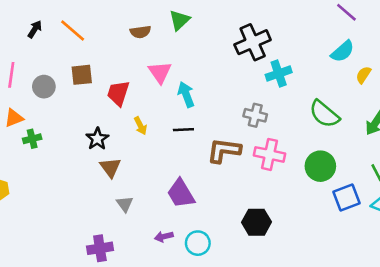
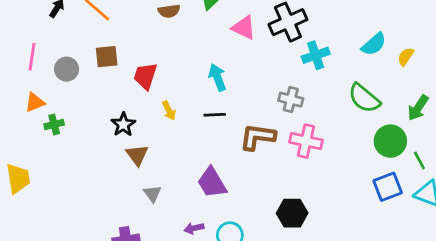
cyan semicircle: (343, 51) -> (374, 44), moved
pink triangle: (160, 72) -> (244, 28), moved, turned -30
green circle: (320, 166) -> (390, 141), moved

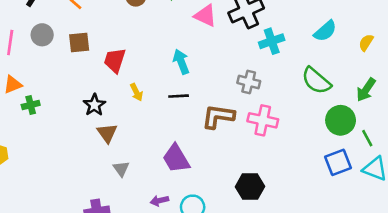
yellow semicircle: (406, 57) -> (366, 42), moved
gray circle: (67, 69) -> (42, 35), moved

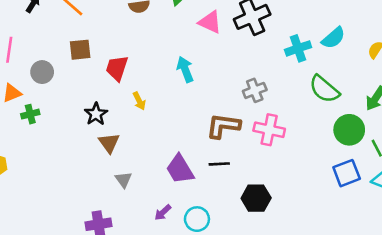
gray circle: (42, 35) -> (42, 72), moved
cyan cross: (272, 41) -> (298, 48), moved
gray cross: (249, 82) -> (255, 90), turned -35
black line: (179, 96) -> (219, 164), moved
purple arrow: (159, 201) -> (163, 212), turned -30

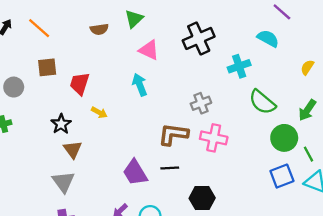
pink triangle: (210, 22) -> (149, 50), moved
cyan semicircle: (333, 38) -> (268, 38), moved, turned -110
yellow arrow: (139, 101) -> (99, 112), turned -35
gray triangle: (123, 180) -> (63, 182), moved, size x1.5

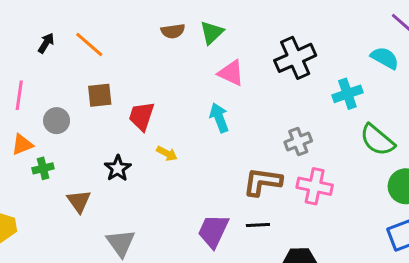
brown semicircle: (99, 29) -> (173, 31), moved
brown triangle: (73, 149) -> (79, 201), moved
purple trapezoid: (135, 173) -> (213, 231), turned 56

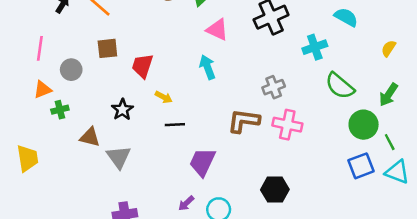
brown triangle: (79, 201) -> (90, 137), turned -40
black line: (258, 225) -> (175, 125), moved
gray triangle: (121, 243) -> (119, 157), moved

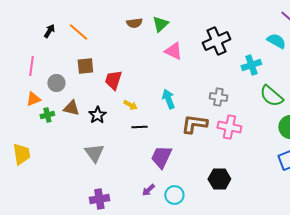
cyan arrow: (207, 67) -> (168, 99), moved
gray cross: (274, 87) -> (218, 97), turned 30
brown triangle: (90, 137) -> (71, 108), moved

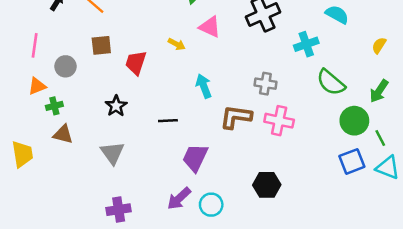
yellow arrow: (130, 105) -> (177, 44), moved
brown triangle: (71, 108) -> (63, 134), moved
purple arrow: (148, 190) -> (179, 198), size x1.5

